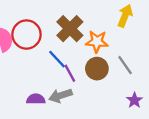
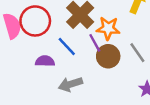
purple line: (70, 73) -> (95, 43), moved
purple semicircle: (36, 99) -> (45, 61), moved

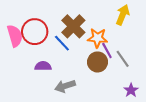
purple line: (95, 43) -> (107, 50), moved
blue line: (67, 47) -> (62, 43), moved

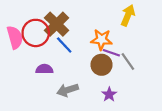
brown cross: (73, 26) -> (57, 24), moved
purple line: (107, 50) -> (111, 53), turned -42
purple star: (131, 90) -> (109, 94), moved

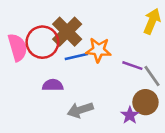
orange star: (102, 40) -> (98, 50), moved
blue line: (64, 45) -> (76, 56), turned -60
brown circle: (102, 65) -> (145, 102), moved

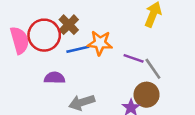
brown cross: (67, 32) -> (69, 25), size x0.7

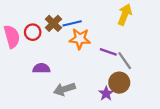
red circle: (44, 35) -> (33, 32), size x0.6
blue line: (78, 49) -> (72, 23), moved

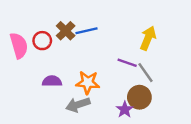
yellow arrow: (125, 15) -> (148, 38), moved
orange star: (80, 39) -> (88, 82), moved

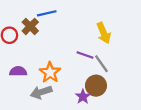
blue line: (86, 31) -> (47, 13), moved
yellow arrow: (148, 38) -> (104, 33), turned 135
orange star: (88, 82) -> (50, 72), turned 30

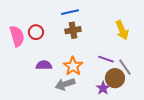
brown cross: (30, 26) -> (73, 30), moved, turned 35
purple line: (85, 55) -> (106, 59), moved
gray line: (101, 64) -> (125, 67), moved

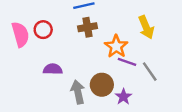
orange star: (73, 66) -> (116, 46), moved
brown circle: (115, 78) -> (102, 85), moved
gray arrow: (65, 84) -> (78, 92), turned 96

